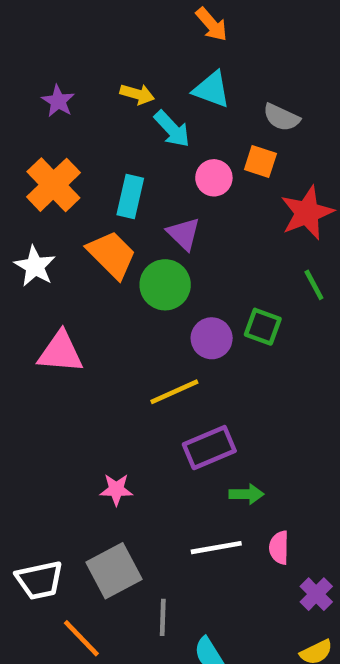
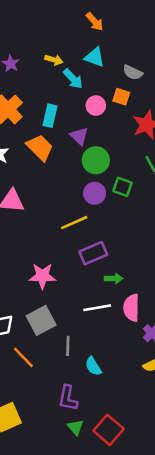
green circle: (165, 285) -> (96, 160), moved
pink star: (116, 489) -> (42, 276), size x1.5
pink semicircle: (279, 548) -> (131, 308), size x1.5

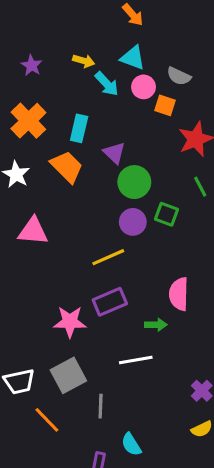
pink circle: (96, 106) -> (144, 87), moved
purple rectangle: (93, 253) -> (110, 302), moved
pink semicircle: (131, 308) -> (179, 294), moved
cyan semicircle: (93, 366) -> (131, 444), moved

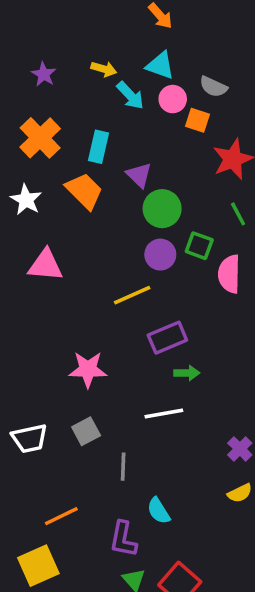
pink semicircle: (179, 294) -> (229, 274), moved
purple rectangle: (110, 302) -> (167, 338), moved
gray square: (68, 375) -> (86, 431), size x0.7
orange line: (47, 420) -> (61, 516), moved, turned -72

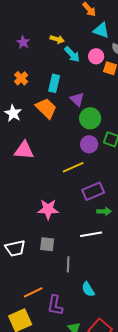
cyan triangle: (160, 65) -> (101, 30), moved
orange cross: (40, 138) -> (21, 78), size x0.6
gray square: (86, 431) -> (47, 244), turned 35
purple L-shape: (123, 539) -> (55, 305), moved

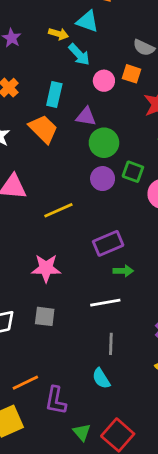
cyan triangle: (101, 30) -> (87, 21), moved
pink circle: (96, 56) -> (104, 81), moved
purple triangle: (77, 99) -> (86, 117), turned -35
yellow line: (73, 167) -> (58, 210), moved
gray line: (68, 264) -> (111, 344), moved

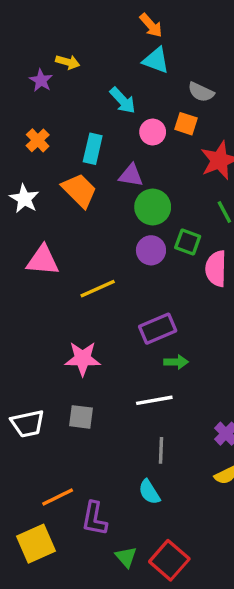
cyan triangle: (87, 21) -> (156, 60), moved
yellow arrow: (58, 34) -> (68, 62), moved

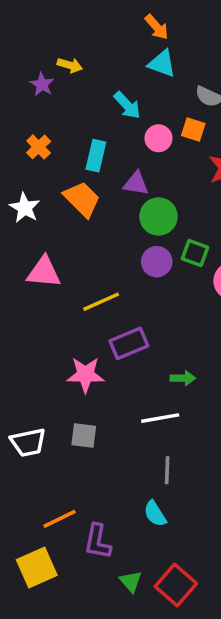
purple rectangle: (158, 329) -> (129, 343), moved

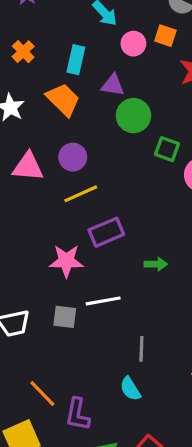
purple circle: (157, 262) -> (73, 157), moved
white line: (160, 418) -> (103, 301), moved
orange line: (59, 519) -> (42, 394), turned 72

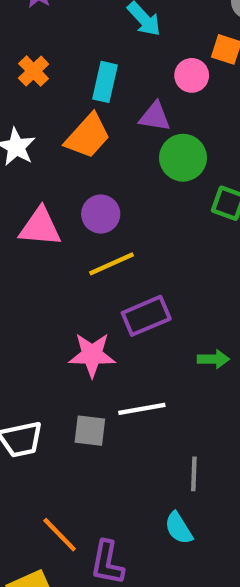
pink circle: (133, 44) -> (192, 75), moved
orange trapezoid: (63, 100) -> (88, 136), turned 87

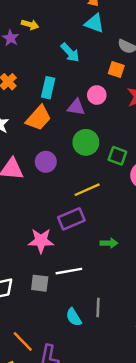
pink circle: (192, 75) -> (97, 95), moved
green circle: (183, 158) -> (86, 142), moved
yellow line: (112, 264) -> (87, 190), moved
cyan semicircle: (179, 528) -> (74, 317), moved

